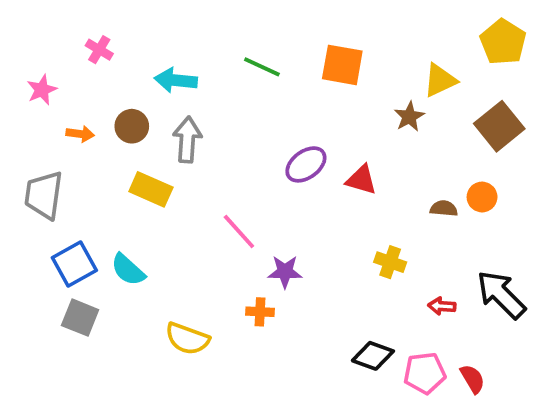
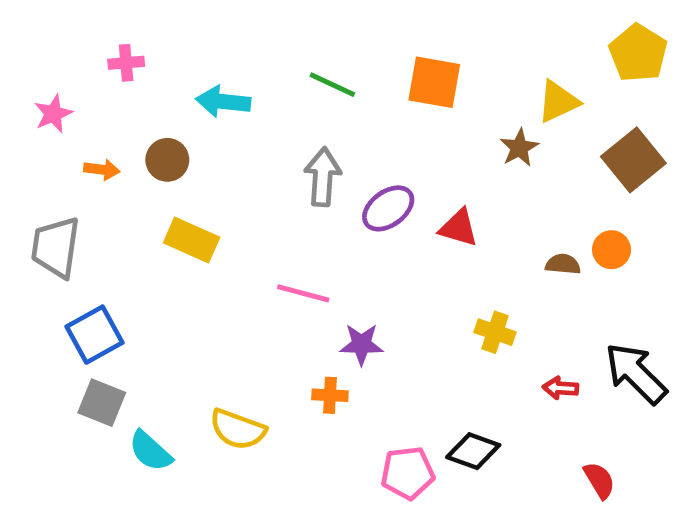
pink cross: (99, 50) -> (126, 63), turned -36
gray arrow: (187, 140) -> (323, 177), moved
pink line: (239, 231) -> (303, 293), turned -33
cyan semicircle: (128, 270) -> (150, 451), moved
pink pentagon: (425, 373) -> (408, 473), moved

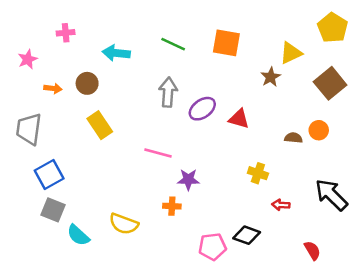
yellow rectangle: (192, 240) -> (100, 125), turned 32
red arrow: (561, 388) -> (281, 205), moved

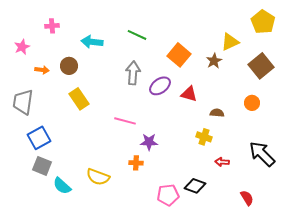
orange square: (226, 43) -> (179, 55), moved, turned 30
brown semicircle: (293, 138) -> (217, 113), moved

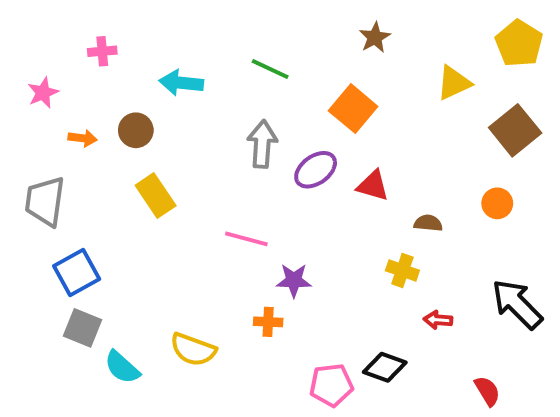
brown star: (214, 61) -> (375, 37), moved

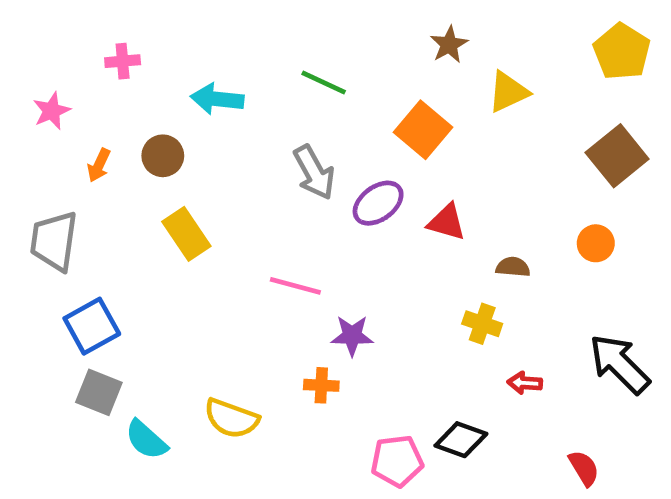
yellow triangle: (454, 83) -> (508, 92), moved
orange arrow: (82, 138) -> (99, 165), turned 108
gray arrow: (262, 144) -> (314, 172), turned 147

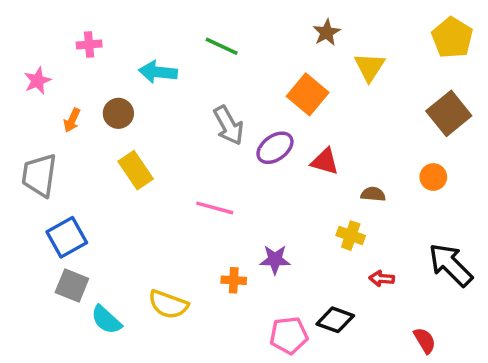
green line: (324, 82) -> (222, 46), moved
yellow triangle: (508, 92) -> (370, 67), turned -32
purple star: (352, 336) -> (275, 260), moved

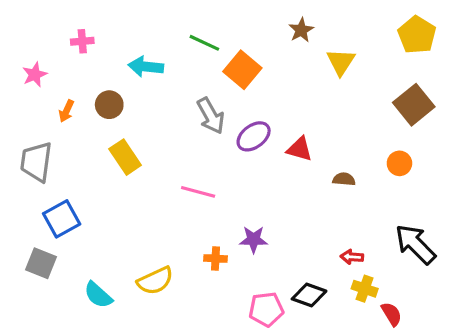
orange square: (308, 94) -> (242, 70), moved
yellow cross: (351, 236) -> (365, 289), moved
gray square: (72, 285) -> (41, 263), moved
yellow semicircle: (168, 304) -> (155, 281), turned -45

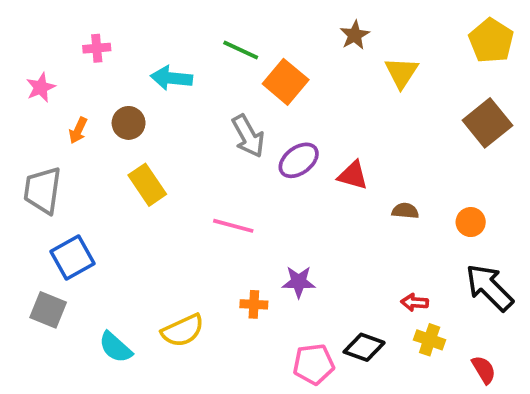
orange circle: (399, 163) -> (471, 222), moved
red semicircle: (392, 314) -> (484, 370), moved

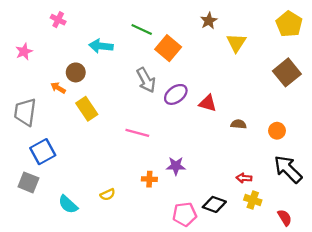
pink cross: (97, 48) -> (58, 20), moved, turned 32
orange arrow: (78, 130) -> (58, 88), moved, turned 96
yellow semicircle: (183, 330) -> (108, 195), size x0.6

